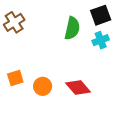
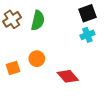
green semicircle: (72, 28) -> (38, 20), moved
orange circle: (43, 86) -> (37, 59), moved

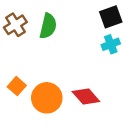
orange circle: (37, 59) -> (47, 98), moved, size x1.5
orange square: (13, 68) -> (17, 86), turned -32

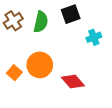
black square: (111, 17) -> (71, 14), moved
orange circle: (47, 98) -> (40, 65), moved

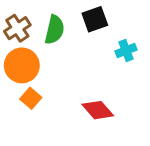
orange circle: (40, 65) -> (22, 65), moved
orange square: (14, 73) -> (31, 98), moved

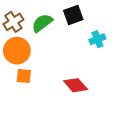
green semicircle: (55, 30) -> (42, 23), turned -140
orange square: (31, 98) -> (24, 76), turned -35

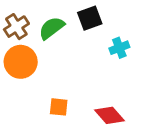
orange square: (24, 76) -> (59, 107), moved
red diamond: (76, 85) -> (109, 115), moved

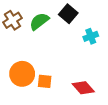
black square: (90, 18) -> (68, 14), turned -30
orange circle: (21, 62) -> (22, 74), moved

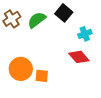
red diamond: (83, 88) -> (79, 57), moved

